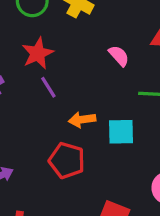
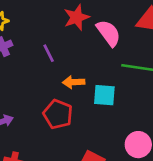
red star: (38, 53) -> (76, 17), moved
pink semicircle: (119, 56) -> (109, 33), size x1.5

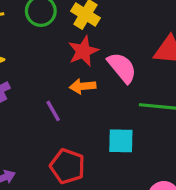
purple line: (49, 53) -> (53, 111), moved
orange arrow: (74, 82) -> (83, 86), moved

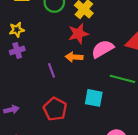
pink semicircle: (122, 68) -> (103, 49), turned -90

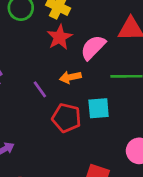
orange arrow: (74, 57) -> (70, 77), moved
red pentagon: (55, 109) -> (66, 118), moved

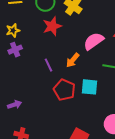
red star: (60, 37) -> (52, 26), moved
orange arrow: (70, 77) -> (73, 60), turned -49

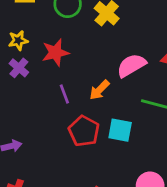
red star: (52, 26) -> (55, 53), moved
purple cross: (15, 50) -> (19, 68), turned -32

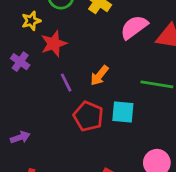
yellow star: (18, 40) -> (31, 21), moved
pink semicircle: (131, 65) -> (134, 27), moved

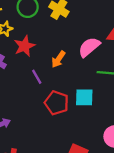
pink semicircle: (134, 27) -> (89, 47), moved
orange arrow: (99, 75) -> (58, 59), moved

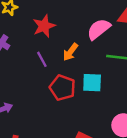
red star: (25, 46) -> (44, 26), moved
orange arrow: (58, 59) -> (70, 52), moved

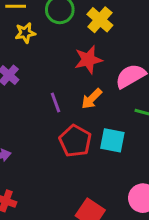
red star: (44, 26) -> (88, 60), moved

